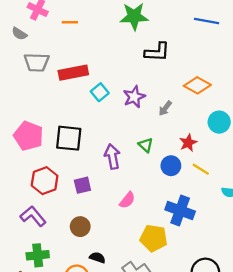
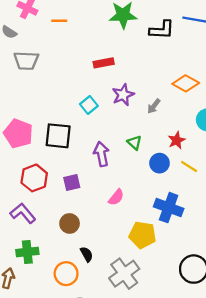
black L-shape: (157, 52) -> (162, 30), moved
red rectangle: (73, 73) -> (104, 63), moved, size x0.7
cyan square: (100, 92) -> (89, 105), moved
black semicircle: (97, 258) -> (87, 254), turned 42

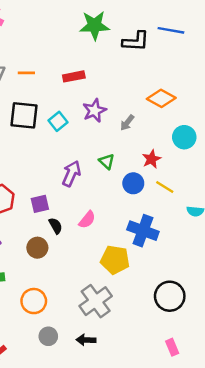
orange line: (59, 21) -> (26, 73), moved
black square: (58, 136) -> (24, 115), moved
purple arrow: (101, 154) -> (71, 174), turned 35
black semicircle: (87, 254) -> (56, 226), moved

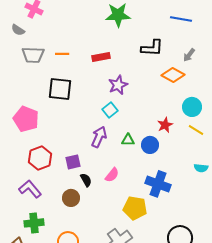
black L-shape: (136, 41) -> (152, 48), moved
cyan square: (58, 121) -> (110, 110), moved
gray arrow: (127, 123) -> (189, 55), moved
green triangle: (107, 161) -> (128, 140), moved, turned -40
yellow line: (165, 187) -> (196, 130), moved

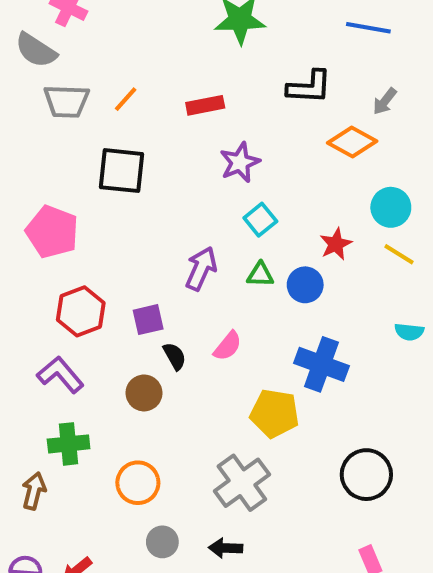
gray semicircle: (18, 30) -> (36, 50), size x1.5
orange line: (62, 54) -> (126, 99), turned -48
cyan square: (110, 110) -> (260, 220), moved

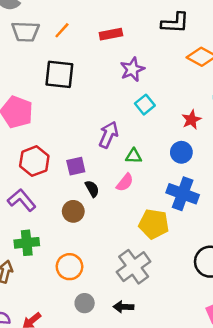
green triangle: (260, 275) -> (134, 156), moved
blue circle: (305, 285) -> (181, 152), moved

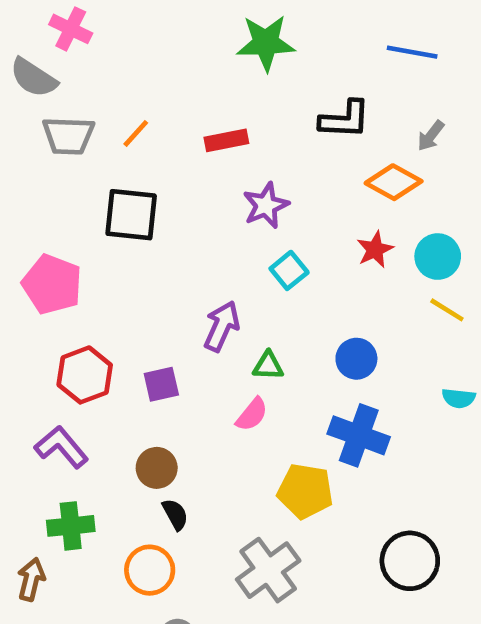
red star: (191, 120) -> (375, 250), moved
black semicircle: (92, 189) -> (175, 514), moved

